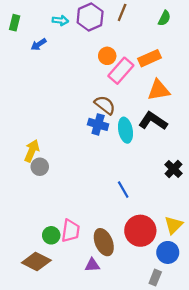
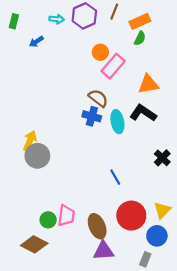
green semicircle: (164, 18) -> (140, 38), moved
orange rectangle: (149, 58) -> (140, 21), moved
gray circle: (40, 167) -> (37, 156), size x1.5
purple triangle: (92, 265) -> (104, 251), moved, size x1.5

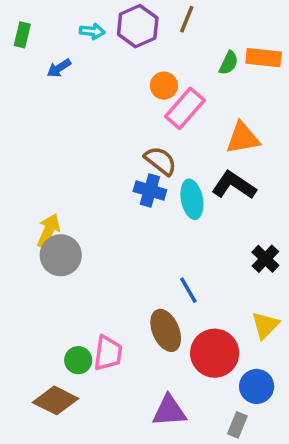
orange rectangle: (140, 21) -> (264, 58), moved, turned 30
yellow triangle: (162, 210) -> (265, 325), moved
brown ellipse: (97, 226) -> (166, 330), moved

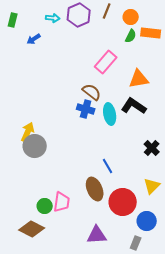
orange circle: (164, 86) -> (131, 17), moved

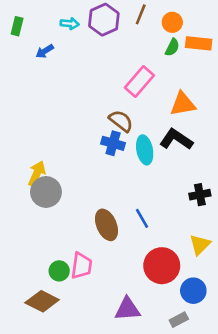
black cross: (152, 148) -> (200, 195), turned 35
brown ellipse: (95, 189) -> (107, 225), moved
gray rectangle: (136, 243) -> (179, 320), turned 40

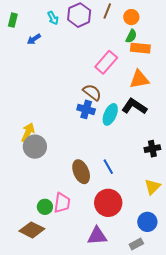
cyan arrow: (70, 24) -> (53, 18), turned 56
orange rectangle: (199, 43) -> (140, 48), moved
cyan ellipse: (145, 150) -> (110, 114), turned 35
red circle: (162, 266) -> (108, 203), moved

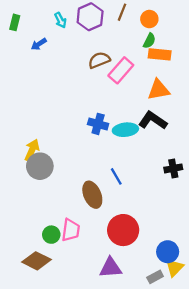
brown semicircle: (92, 92) -> (99, 60), moved, turned -60
cyan ellipse: (110, 114) -> (125, 130), turned 60
blue line: (108, 167) -> (116, 176), moved
yellow triangle: (152, 187) -> (174, 268), moved

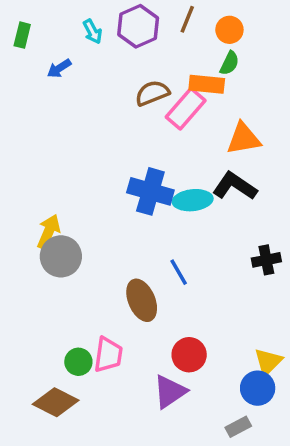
orange rectangle: (160, 54) -> (207, 84), moved
blue cross: (98, 124) -> (150, 191), size x1.4
red circle: (123, 230) -> (189, 355), size x0.7
purple triangle: (111, 268) -> (170, 392), moved, turned -30
yellow triangle: (174, 268) -> (268, 362), moved

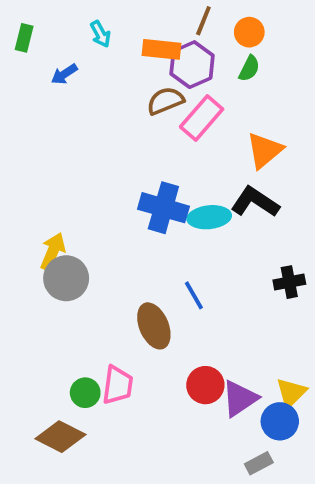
purple hexagon: (138, 26) -> (192, 65), moved
orange rectangle: (207, 84) -> (162, 49), moved
orange triangle: (244, 139) -> (265, 150), turned -30
purple triangle: (170, 392) -> (240, 398), moved

